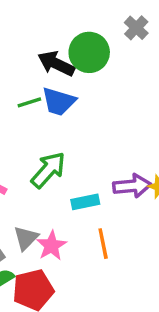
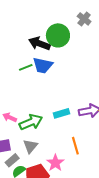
green arrow: (48, 170) -> (31, 122), moved, turned 30
cyan rectangle: (85, 202) -> (61, 113), moved
pink star: (51, 246) -> (55, 163), moved

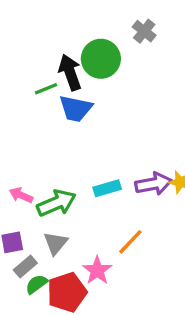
black arrow: (39, 44) -> (70, 72), turned 50
green line: (26, 67) -> (46, 89), moved
orange line: (75, 146) -> (130, 242), turned 60

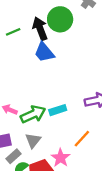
green line: (46, 89) -> (13, 32), moved
blue trapezoid: (76, 109) -> (44, 52), turned 40
cyan rectangle: (107, 188) -> (58, 110), moved

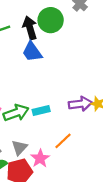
gray triangle: (33, 140) -> (19, 148), moved

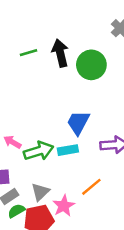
green circle: (51, 20) -> (91, 65), moved
blue trapezoid: (32, 52) -> (78, 123), moved, turned 60

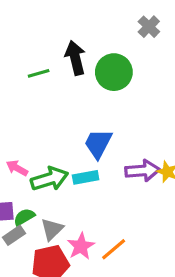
green line: (29, 53) -> (39, 73), moved
orange line: (91, 187) -> (114, 249), moved
green semicircle: (16, 211) -> (24, 217), moved

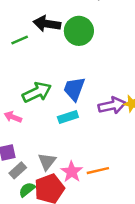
black arrow: (75, 58) -> (47, 24), turned -60
green arrow: (49, 179) -> (37, 92), moved
green semicircle: (24, 217) -> (27, 190), moved
orange line: (114, 249) -> (98, 171), turned 35

